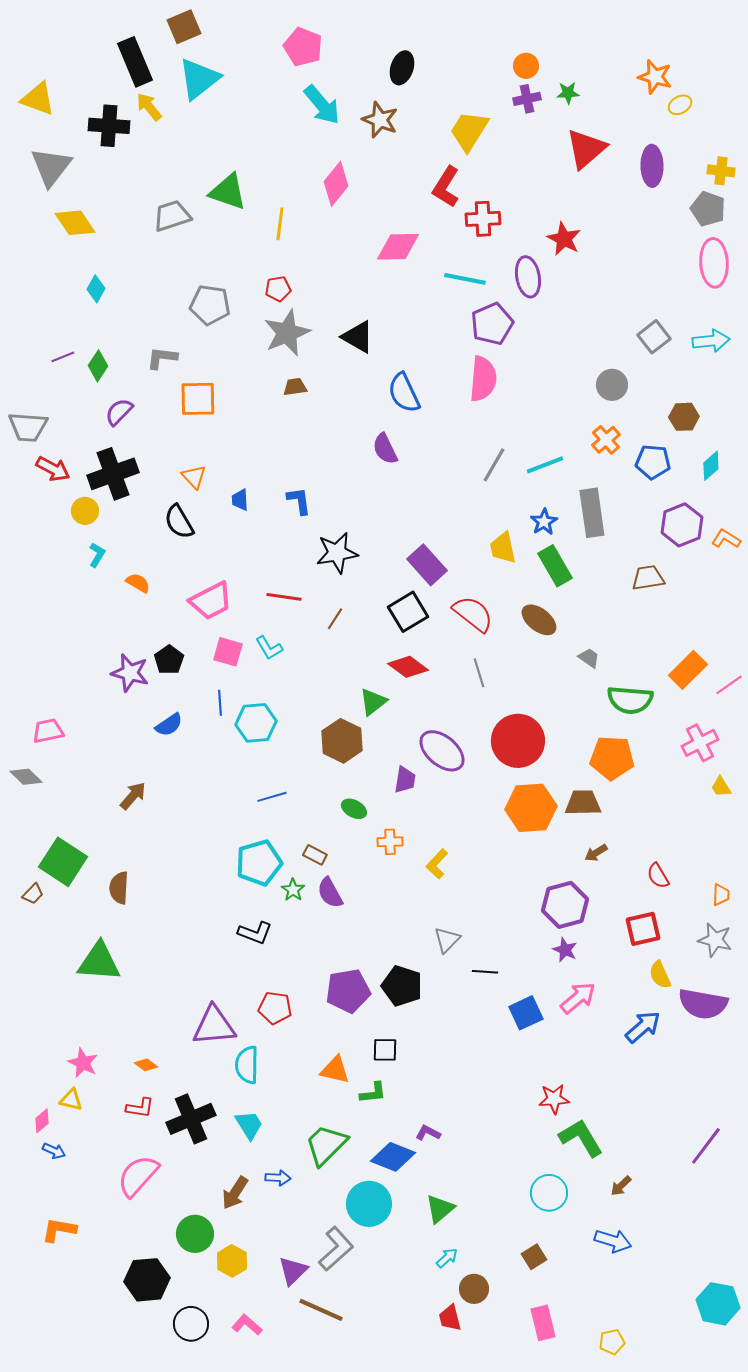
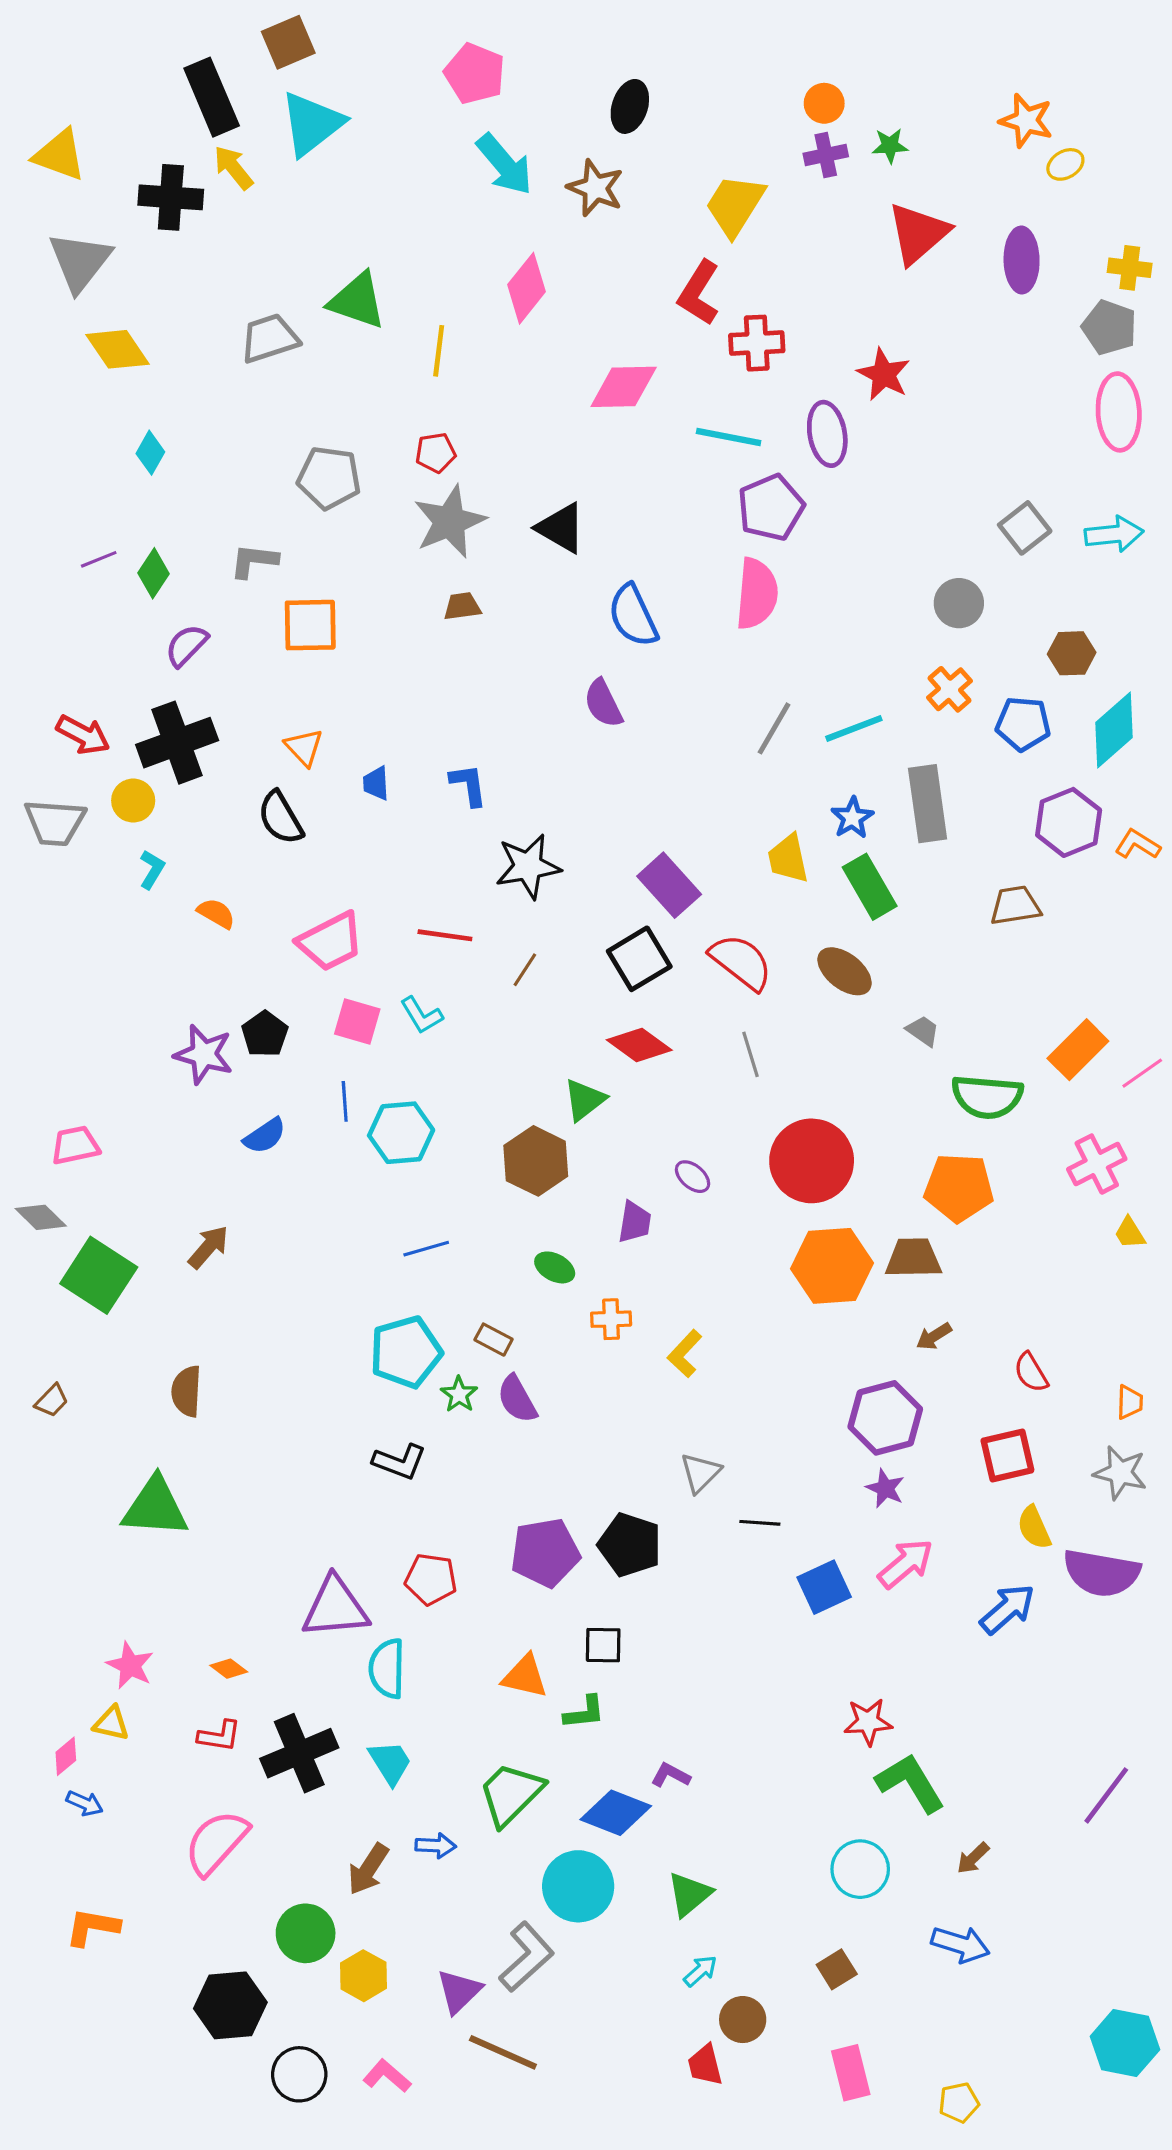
gray trapezoid: (28, 427) -> (55, 822), moved
cyan diamond: (711, 466) -> (1114, 730), size x1.6
purple ellipse: (442, 751) -> (693, 1177), size x0.5
green square: (63, 862) -> (99, 1275), moved

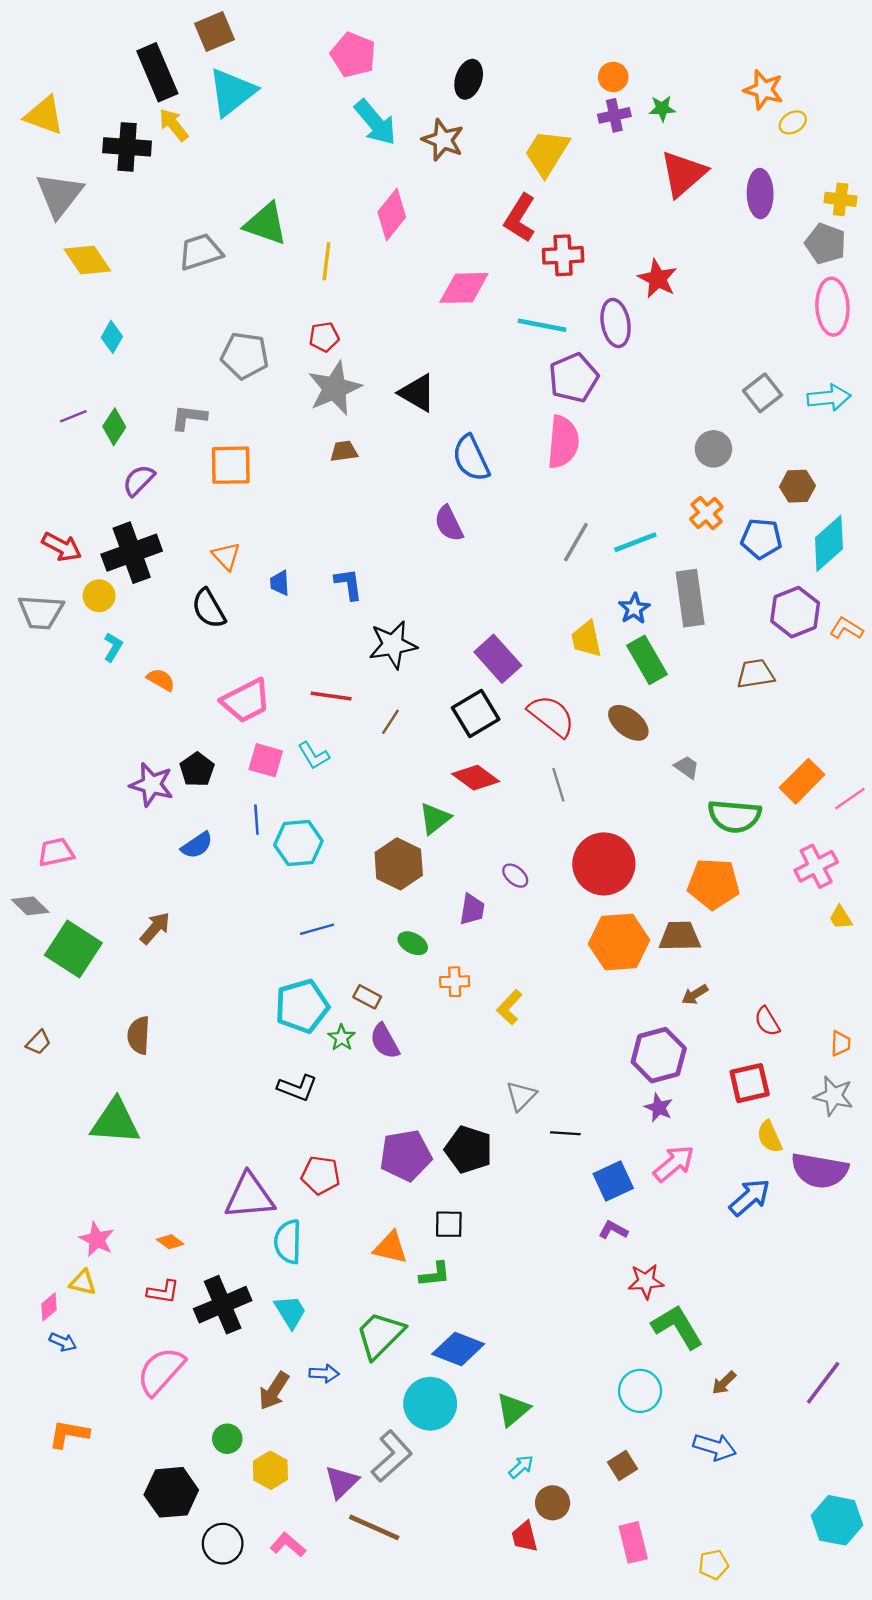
purple L-shape: (671, 1775) -> (613, 1230), moved
purple line: (1106, 1795) -> (823, 1383), moved
green circle: (306, 1933) -> (227, 1439), size x0.7

